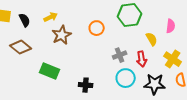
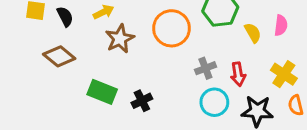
orange circle: (97, 28) -> (171, 28), size x1.6
yellow semicircle: (152, 39) -> (253, 33), moved
black cross: (86, 85) -> (142, 101), moved, turned -32

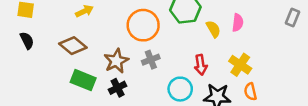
black semicircle: (65, 16) -> (27, 40), moved
brown star: (120, 39) -> (116, 61), moved
brown diamond: (59, 56) -> (73, 46), moved
gray cross: (205, 68) -> (151, 60), moved

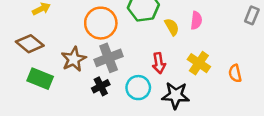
gray cross: (151, 60) -> (109, 58), size x1.5
black cross: (118, 88) -> (101, 86), moved
orange semicircle: (250, 92) -> (235, 73), moved

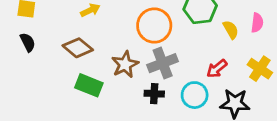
red arrow: (159, 63) -> (217, 69), turned 60
black cross: (101, 86) -> (154, 94), turned 30

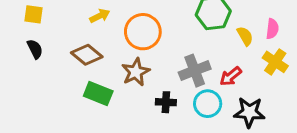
orange circle: (154, 26) -> (143, 32), moved
gray cross: (163, 63) -> (195, 71), moved
yellow cross: (260, 69) -> (275, 62), moved

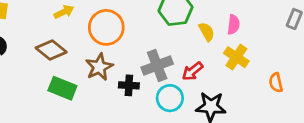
black cross: (166, 102) -> (129, 85), moved

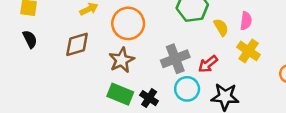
brown diamond: (51, 50) -> (77, 44), turned -56
black cross: (129, 85) -> (149, 98), moved, turned 30
green rectangle: (62, 88) -> (120, 94), moved

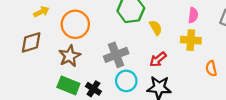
pink semicircle: (246, 21) -> (193, 15), moved
yellow cross: (249, 51) -> (191, 40), moved, turned -30
red arrow: (208, 64) -> (158, 59), moved

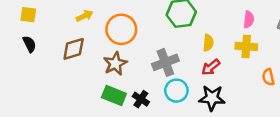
yellow semicircle: (156, 28) -> (208, 43), moved, turned 35

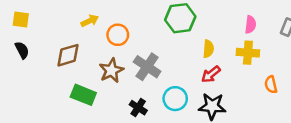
yellow arrow: (85, 16) -> (90, 21), moved
orange circle: (121, 29) -> (118, 35), size x0.7
gray cross: (165, 62) -> (147, 67), moved, turned -35
green rectangle: (114, 95) -> (83, 95), moved

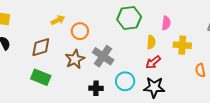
pink semicircle: (250, 25) -> (166, 23), moved
green rectangle: (83, 95) -> (41, 77), moved
black cross: (138, 108) -> (96, 88), turned -32

